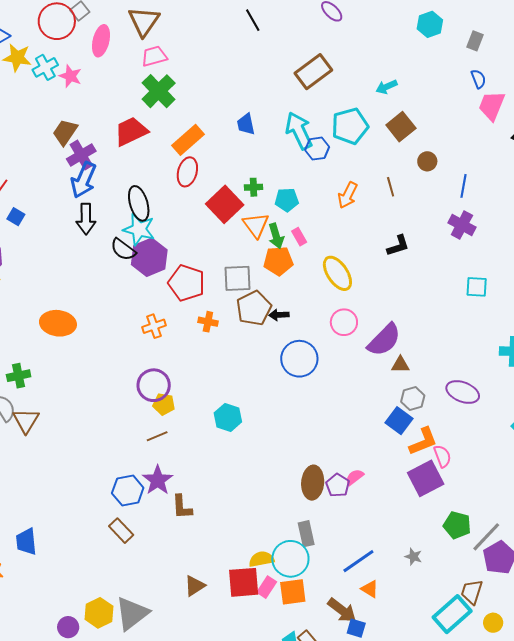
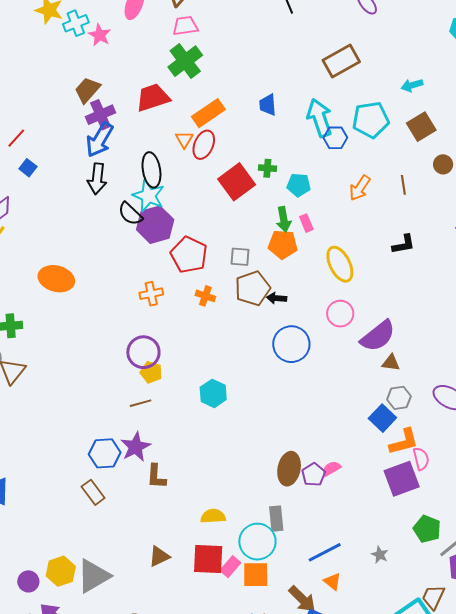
orange triangle: (256, 225) -> (184, 139), moved, size x0.7
gray square: (237, 278) -> (240, 257), size x0.7
yellow semicircle: (261, 559) -> (213, 516), moved

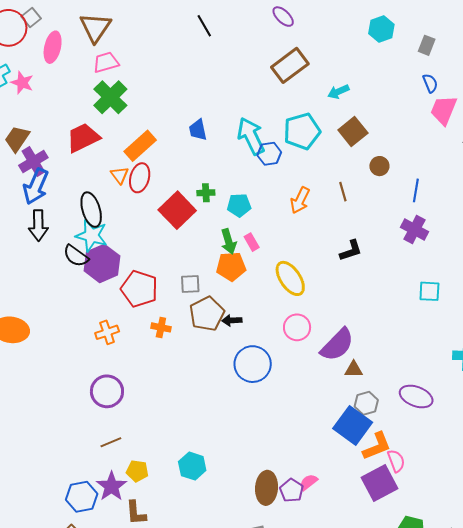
brown rectangle: (341, 61) -> (290, 65), moved
yellow pentagon: (151, 372) -> (137, 471), moved
cyan hexagon: (213, 393) -> (192, 466), moved
blue square: (382, 418) -> (353, 425), size x1.4

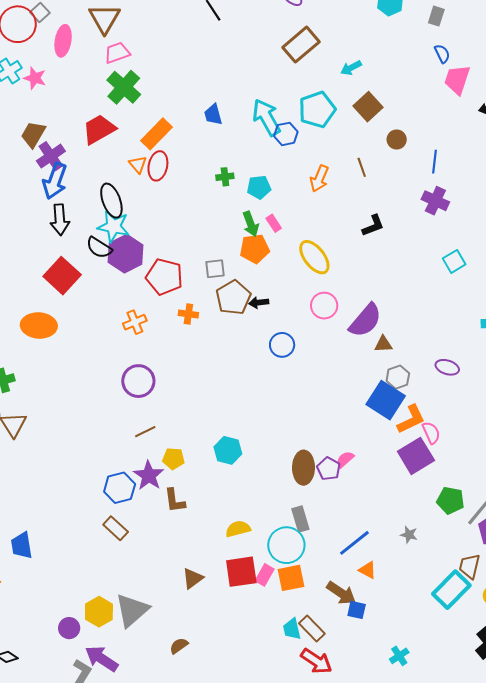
red square: (177, 210) -> (62, 276), moved
cyan square: (429, 291) -> (454, 261), turned -30
blue circle: (253, 364) -> (282, 345), size x0.7
purple ellipse: (416, 396) -> (447, 367), size x0.7

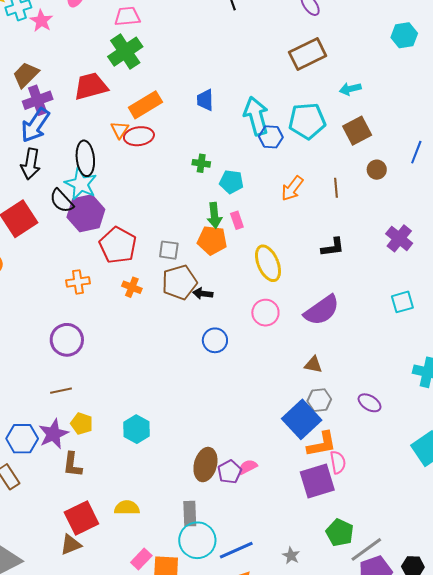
blue line: (434, 162) -> (416, 152), moved
red ellipse: (158, 166) -> (139, 136), turned 56
purple semicircle: (365, 320) -> (322, 310), moved
cyan circle: (286, 545) -> (197, 540), moved
red square: (241, 572) -> (81, 518), moved, turned -32

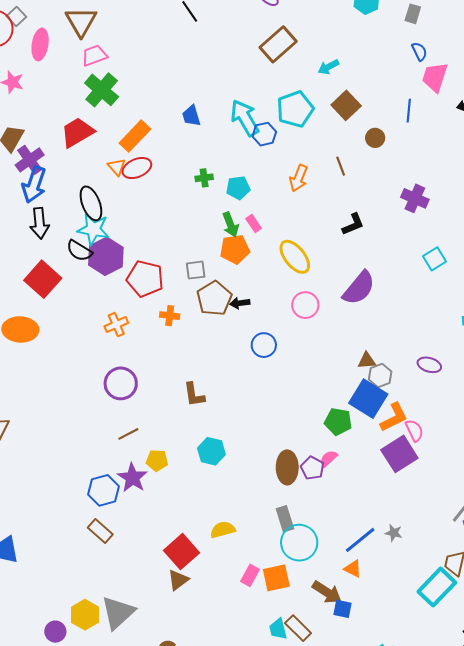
brown triangle: (313, 365) -> (367, 361), moved
brown L-shape: (72, 465) -> (194, 395), moved
green pentagon: (340, 533) -> (338, 422), moved
blue line: (236, 550) -> (360, 540), moved

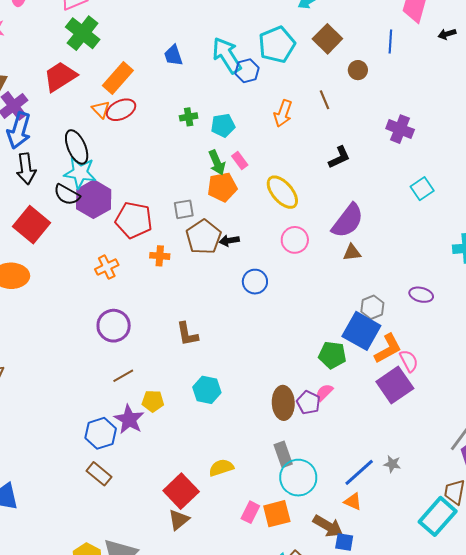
brown triangle: (367, 361) -> (352, 252), moved

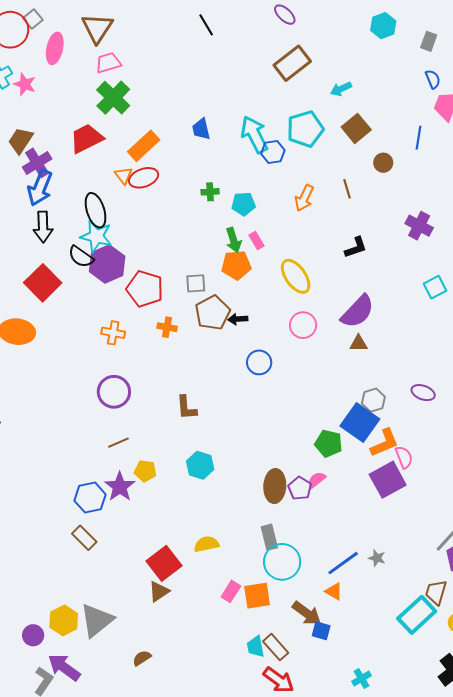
orange cross: (107, 267) -> (113, 333), turned 30

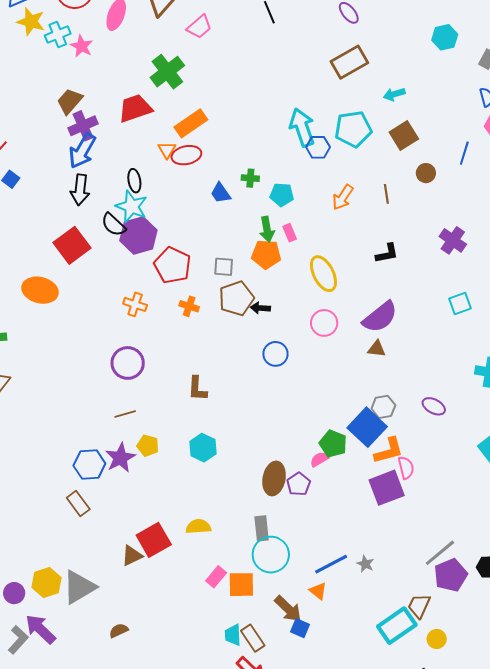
pink trapezoid: (108, 63) -> (199, 27), moved, turned 148
blue trapezoid: (201, 129) -> (221, 193), moved, turned -30
black ellipse: (96, 210) -> (134, 181), size x0.7
pink semicircle: (317, 480) -> (319, 459), moved
brown triangle: (159, 592) -> (132, 556), moved

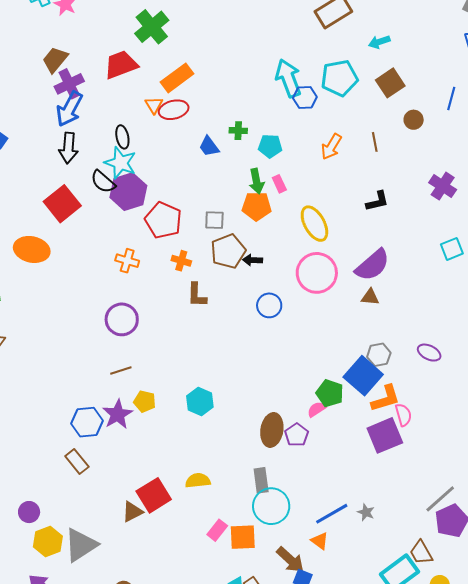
pink circle: (324, 323) -> (317, 273), size x1.5
brown L-shape: (197, 389) -> (197, 295), moved
purple circle: (14, 593) -> (29, 512), moved
brown trapezoid: (419, 606) -> (421, 553), turned -52

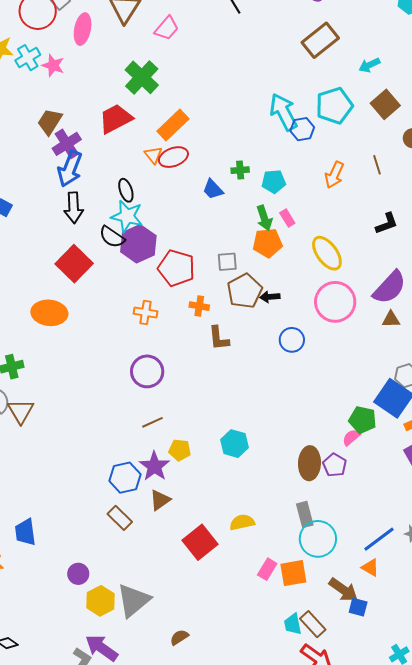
brown triangle: (132, 512) -> (160, 500), moved

